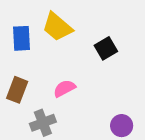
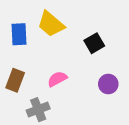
purple circle: (122, 126) -> (108, 84), moved

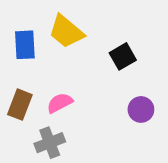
pink semicircle: (57, 79) -> (60, 103), moved

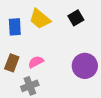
black square: (123, 56) -> (76, 18), moved
purple circle: (141, 109) -> (85, 66), size x1.6

